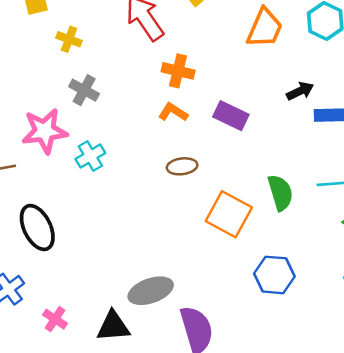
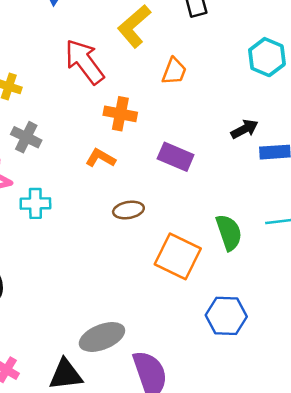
orange trapezoid: (265, 28) -> (174, 71), moved, size x0.7
orange L-shape: (173, 112) -> (100, 158), moved
cyan cross: (90, 156) -> (35, 203), turned 32

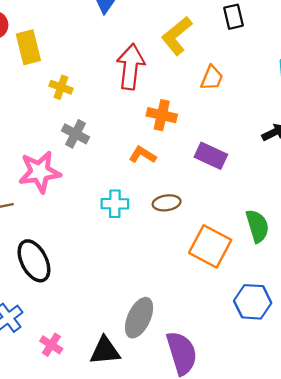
red arrow: (85, 62) -> (131, 67), turned 42
cyan cross: (35, 203) -> (115, 204), moved
gray ellipse: (102, 337) -> (139, 318), turned -45

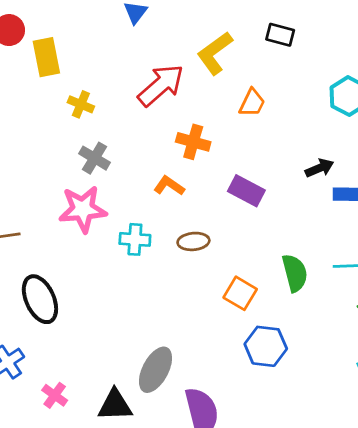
black rectangle: (233, 17) -> (280, 35), turned -65
red arrow: (131, 67) -> (161, 85), turned 39
pink star: (40, 172) -> (83, 209), moved
orange square: (210, 246) -> (240, 293), size x0.7
blue hexagon: (253, 302) -> (266, 346), moved

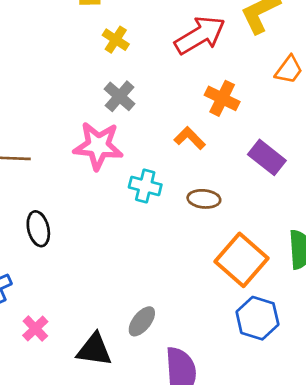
orange square: (240, 293) -> (242, 260), size x1.5
black ellipse: (40, 299) -> (38, 229), size x0.7
gray ellipse: (155, 370) -> (142, 321), size x0.7

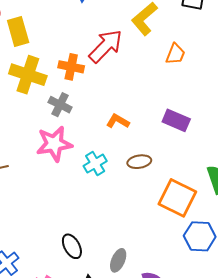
yellow cross: (116, 40) -> (28, 75), moved, size x1.8
orange cross: (222, 98) -> (71, 67), moved
cyan cross: (145, 186) -> (95, 164), turned -30
black ellipse: (38, 229) -> (72, 246), moved

